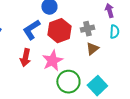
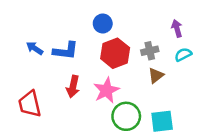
blue L-shape: (31, 30) -> (66, 51), moved, turned -140
cyan semicircle: (114, 32) -> (183, 54), turned -120
cyan square: (97, 86) -> (162, 121), turned 36

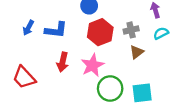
blue arrow: (35, 48) -> (28, 28), turned -96
red trapezoid: (30, 104) -> (24, 77), turned -30

